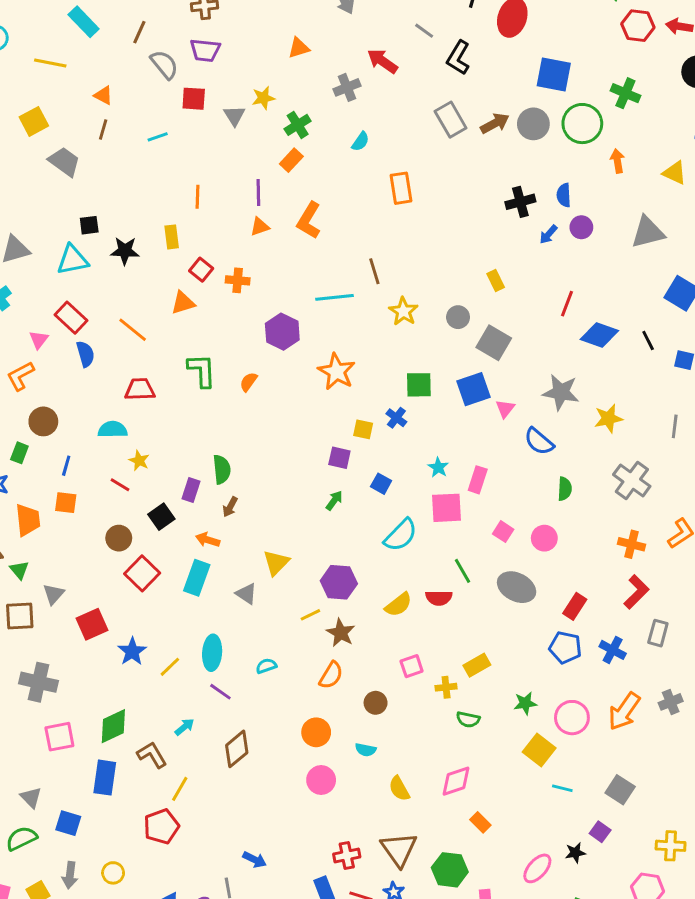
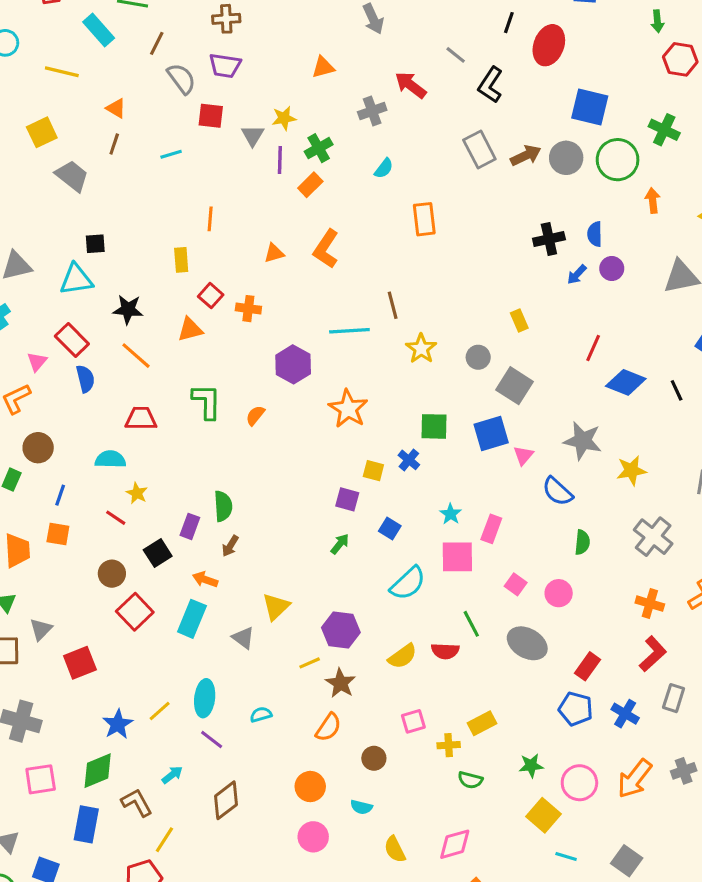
purple line: (258, 193) -> (280, 160), moved
black star: (125, 251) -> (128, 309), moved
blue star: (132, 651) -> (118, 724), moved

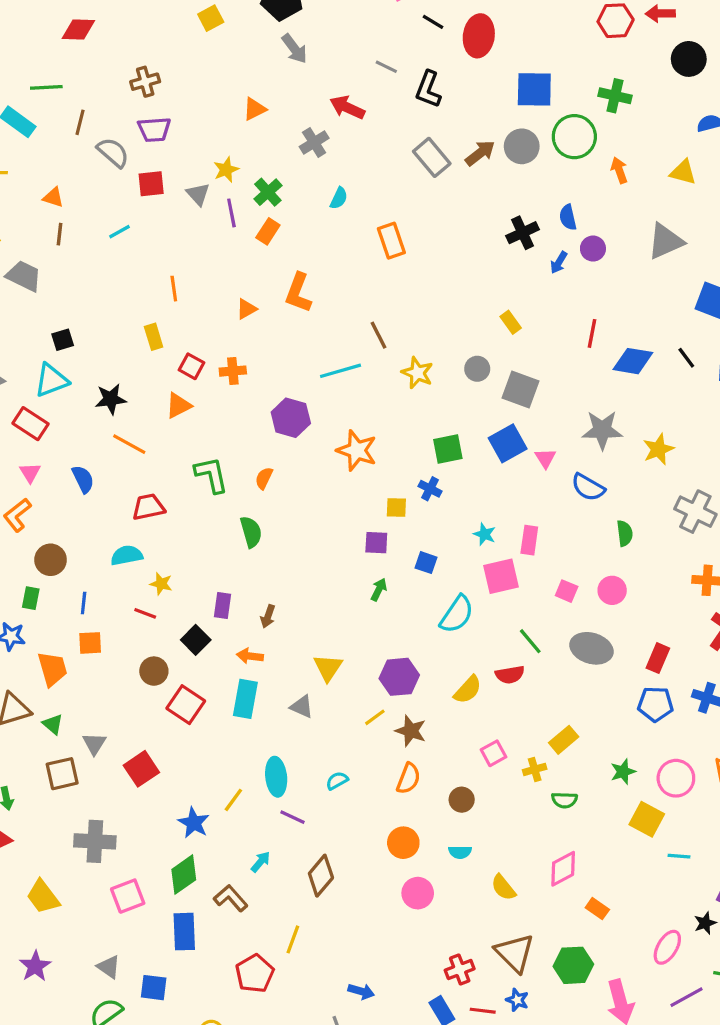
black line: (509, 23) -> (433, 22), turned -65
red rectangle: (72, 340) -> (31, 424), moved
green semicircle: (223, 506) -> (251, 532), moved
yellow line: (164, 840) -> (293, 939), moved

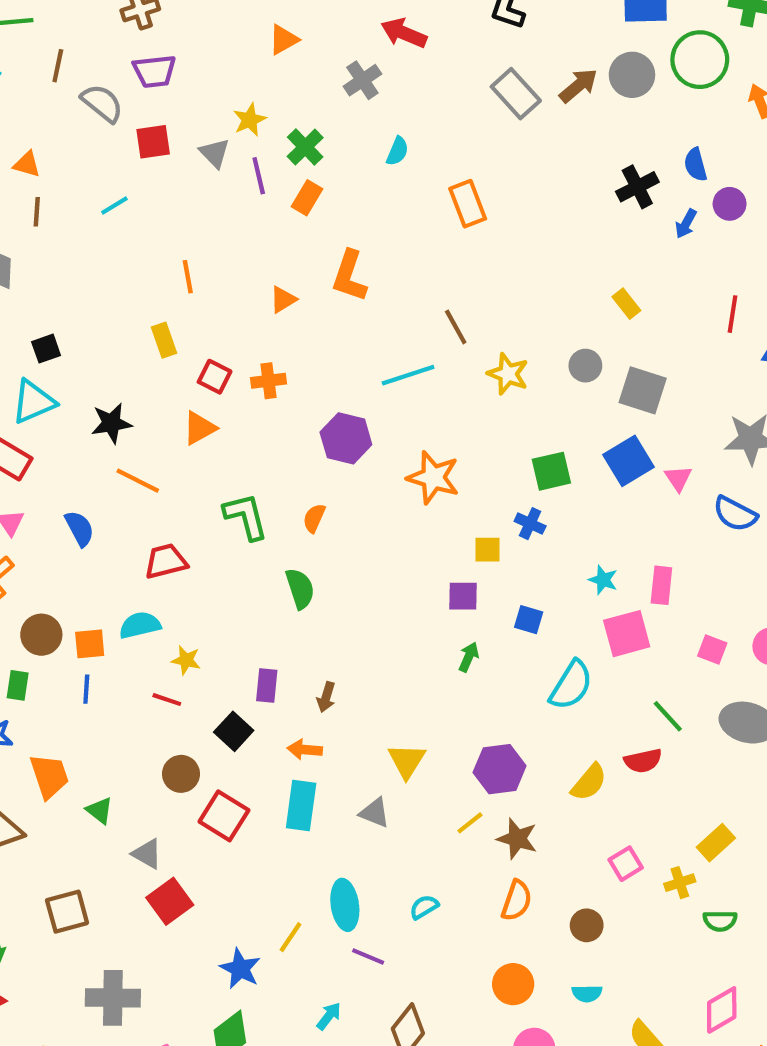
orange square: (90, 643) -> (90, 644), moved
green triangle: (53, 724) -> (100, 810), moved
gray triangle: (94, 744) -> (147, 854), moved, turned -30

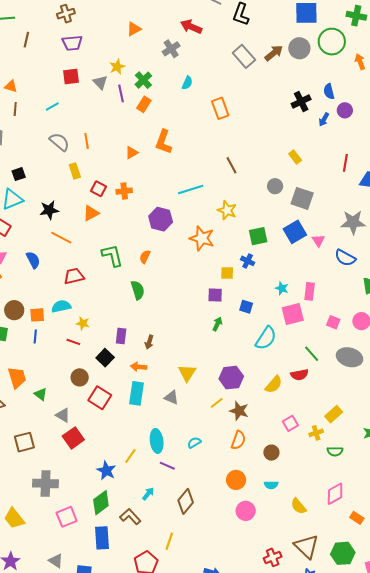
gray semicircle: (102, 103) -> (59, 142), moved
brown line: (456, 327) -> (232, 165), moved
yellow star: (508, 374) -> (227, 210), moved

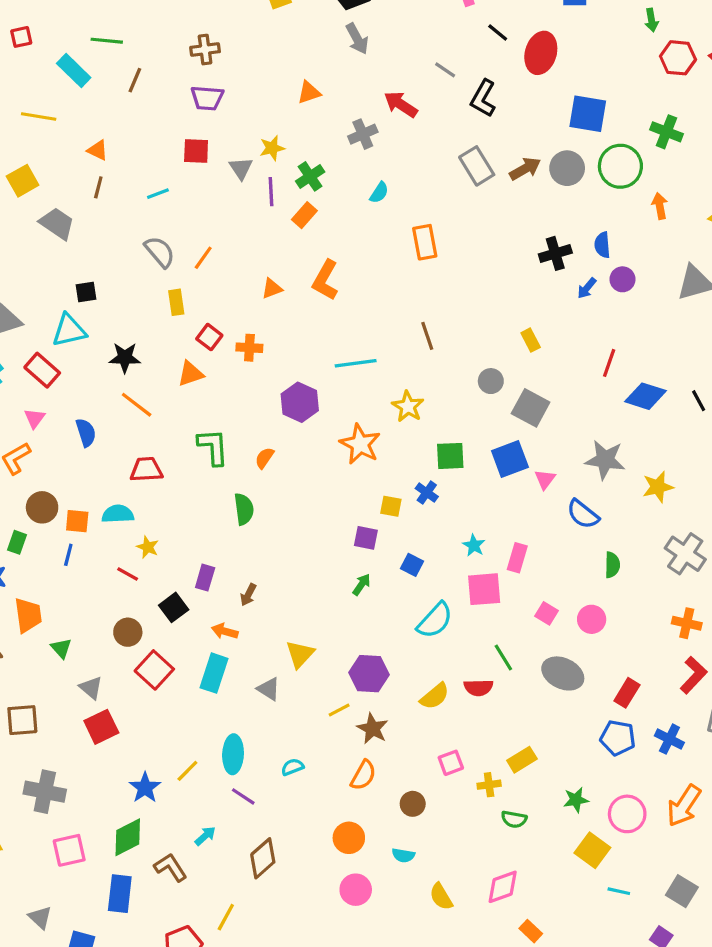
orange line: (87, 141) -> (203, 258), turned 35

